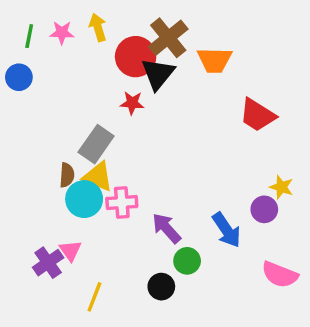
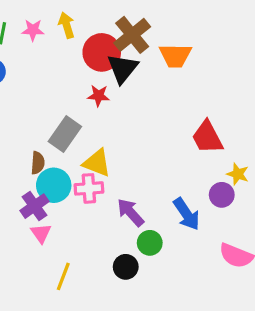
red trapezoid: (257, 115) -> (207, 137), moved, turned 30
yellow triangle: (98, 177) -> (97, 163), moved
purple cross: (48, 263) -> (34, 206), moved

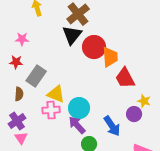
pink star: (33, 30) -> (22, 39), moved
red circle: (102, 52) -> (94, 47), moved
orange trapezoid: (175, 56) -> (110, 57), moved, turned -95
red star: (99, 96) -> (16, 62), moved
cyan circle: (54, 185) -> (79, 108), moved

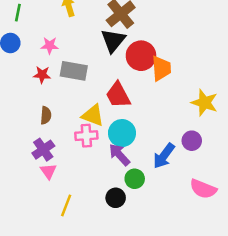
gray rectangle: (36, 76) -> (74, 71), moved, turned 65
red trapezoid: (125, 78) -> (118, 95), moved
yellow star: (144, 101) -> (204, 103), moved, size x1.5
blue arrow: (112, 126) -> (164, 156), turned 70

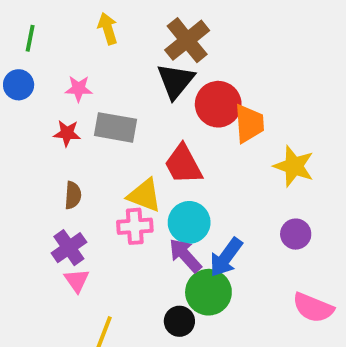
yellow star: (204, 103) -> (294, 166), moved
blue arrow: (164, 156) -> (226, 257), moved
green circle: (135, 179) -> (208, 292), size x1.5

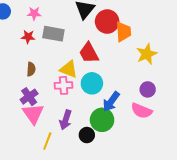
yellow star: (294, 166) -> (147, 54), turned 30
purple arrow: (185, 255) -> (66, 120), moved, turned -120
pink triangle: (77, 281) -> (33, 114), size x1.6
pink semicircle: (313, 308) -> (142, 111), moved

